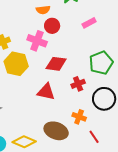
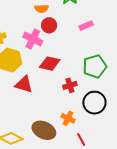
red triangle: (46, 92) -> (24, 84), moved

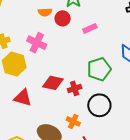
red circle: (49, 25) -> (63, 18), moved
red diamond: (50, 64) -> (53, 83), moved
red triangle: (24, 84) -> (23, 98), moved

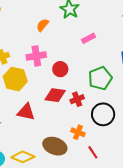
orange semicircle: (45, 12) -> (43, 25), turned 136
red circle: (63, 18) -> (60, 69), moved
pink cross: (37, 43) -> (36, 56), turned -30

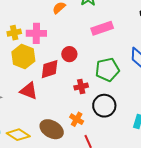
pink rectangle: (88, 38) -> (102, 28), size x1.5
pink cross: (36, 56) -> (36, 33), moved
red diamond: (55, 95) -> (50, 69), moved, turned -35

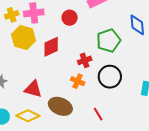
red circle: (69, 54) -> (70, 18), moved
red triangle: (29, 91) -> (33, 89), moved
orange cross: (77, 119) -> (78, 81), moved

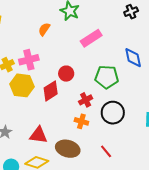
red circle: (70, 18) -> (66, 74), moved
green pentagon: (109, 41) -> (107, 77), turned 30

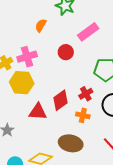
red circle: (66, 74) -> (66, 52), moved
red diamond: (51, 91) -> (60, 100), moved
red triangle: (38, 135) -> (38, 112), moved

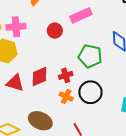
orange cross: (83, 115) -> (66, 97), moved

